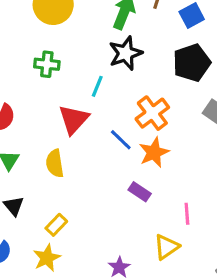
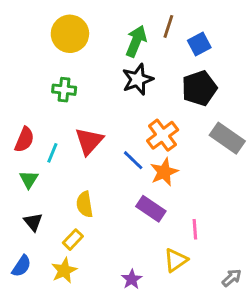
cyan line: (97, 86) -> (52, 153), moved
yellow semicircle: (55, 163) -> (85, 204), moved
purple rectangle: (140, 192) -> (151, 209), size x1.4

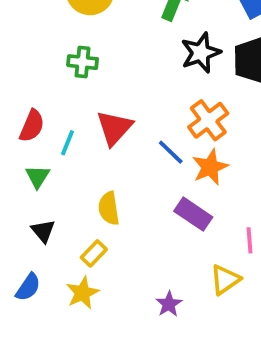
black star: (138, 79) -> (201, 53), moved

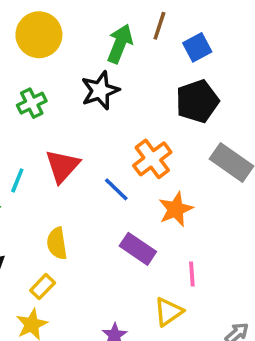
black star: (201, 53) -> (100, 91), moved
green cross: (83, 62) -> (32, 103), turned -32
orange star: (210, 167) -> (176, 209), moved

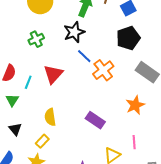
blue line: (116, 189) -> (84, 56), moved
orange star: (176, 209) -> (135, 105), moved
pink line: (192, 274) -> (134, 142), moved

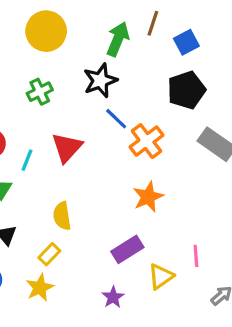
orange star: (135, 105) -> (148, 197), moved
purple rectangle: (95, 120) -> (127, 249), moved, turned -66

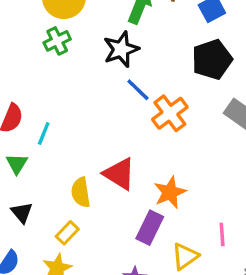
green cross: (40, 92) -> (57, 41), moved
red triangle: (67, 147) -> (119, 174), moved, turned -40
orange star: (148, 197) -> (170, 192), moved
purple rectangle: (127, 249) -> (150, 228), turned -32

